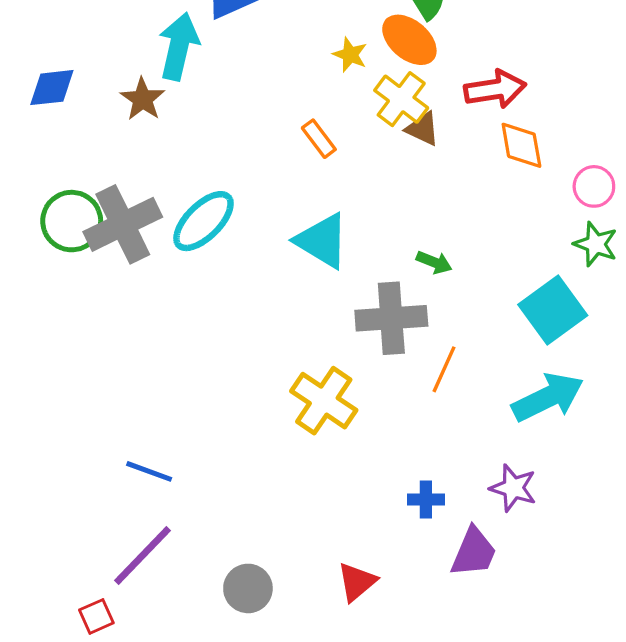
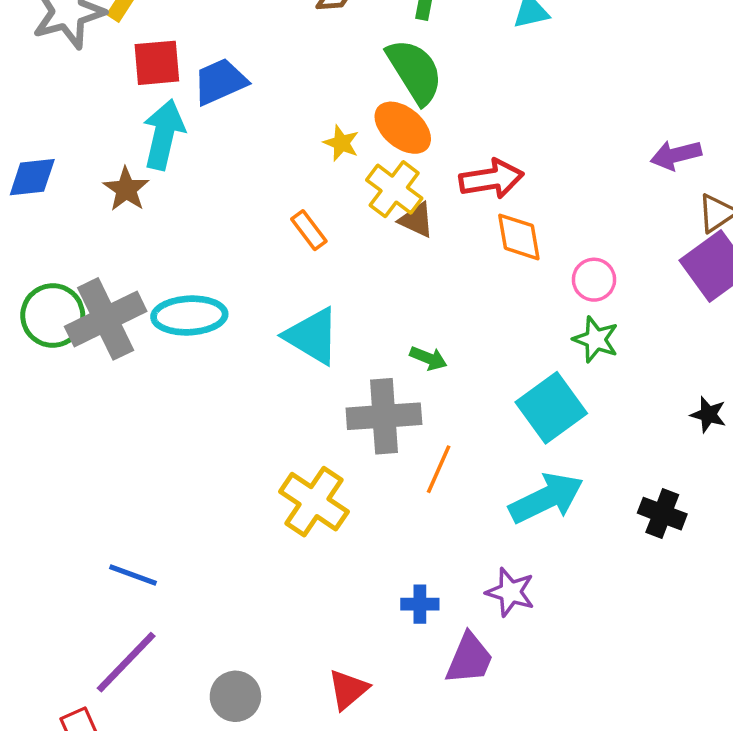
cyan ellipse: (203, 221) -> (189, 316), turned 42

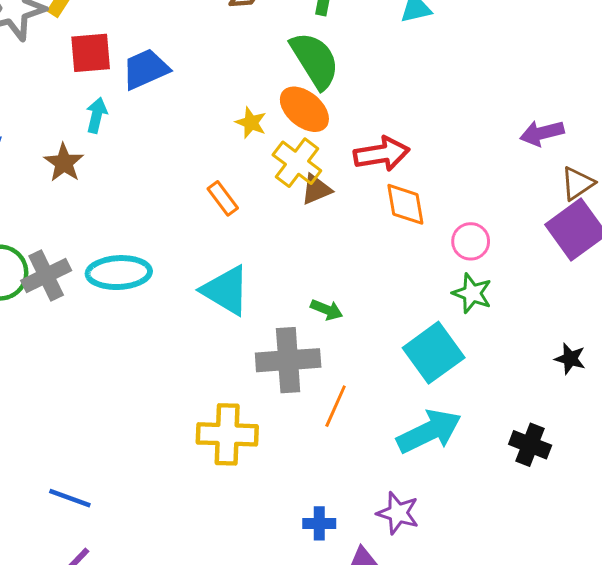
cyan arrow: (164, 135) -> (97, 115), size x0.6
brown triangle: (416, 220) -> (316, 189), turned -48
gray cross: (106, 319) -> (46, 276), size x0.7
yellow cross: (314, 502) -> (227, 434), turned -32

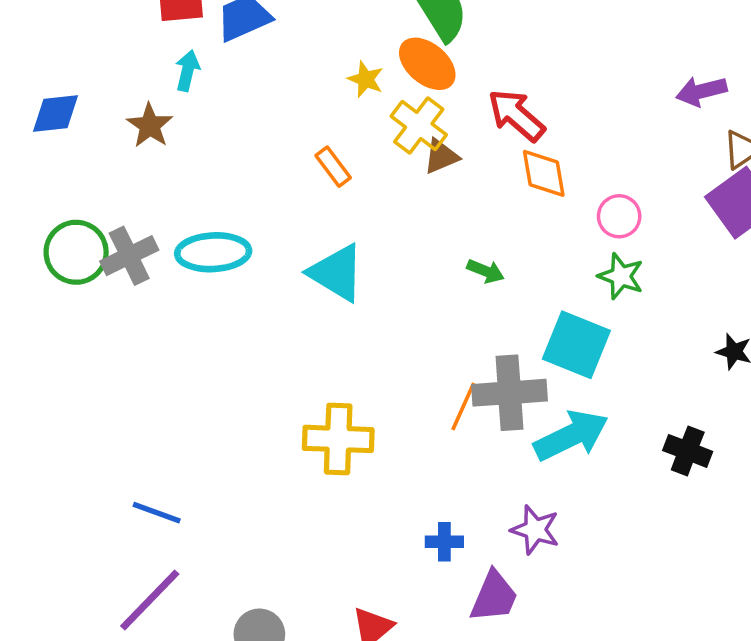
red arrow: (382, 154) -> (516, 115), turned -130
green arrow: (327, 310) -> (486, 271), moved
cyan square: (434, 353) -> (576, 345), turned -32
gray cross: (288, 360) -> (509, 393), moved

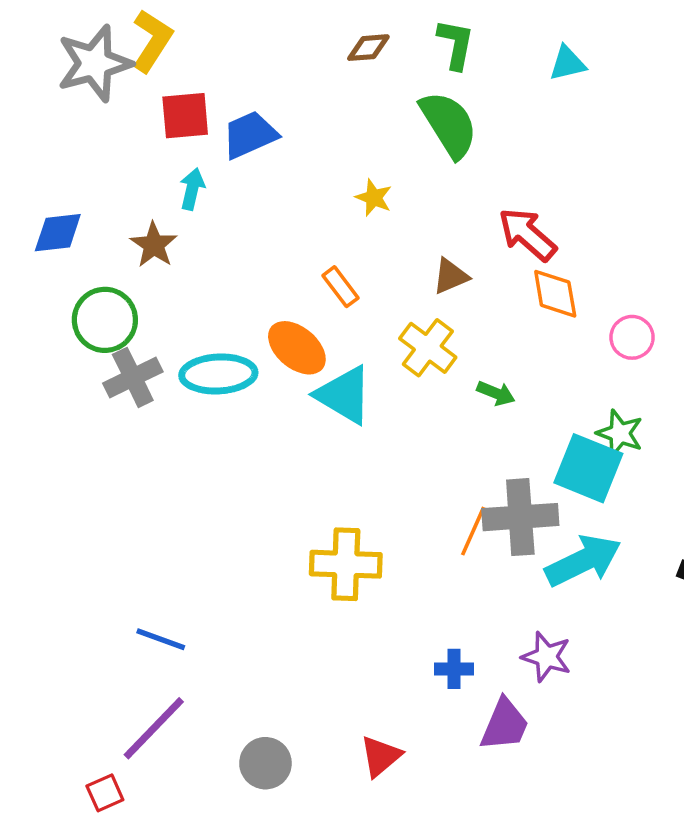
orange ellipse: (427, 64) -> (297, 348), moved
yellow cross: (419, 125) -> (428, 348), moved
green circle: (76, 252) -> (105, 320), moved
green star: (621, 276) -> (620, 433), moved

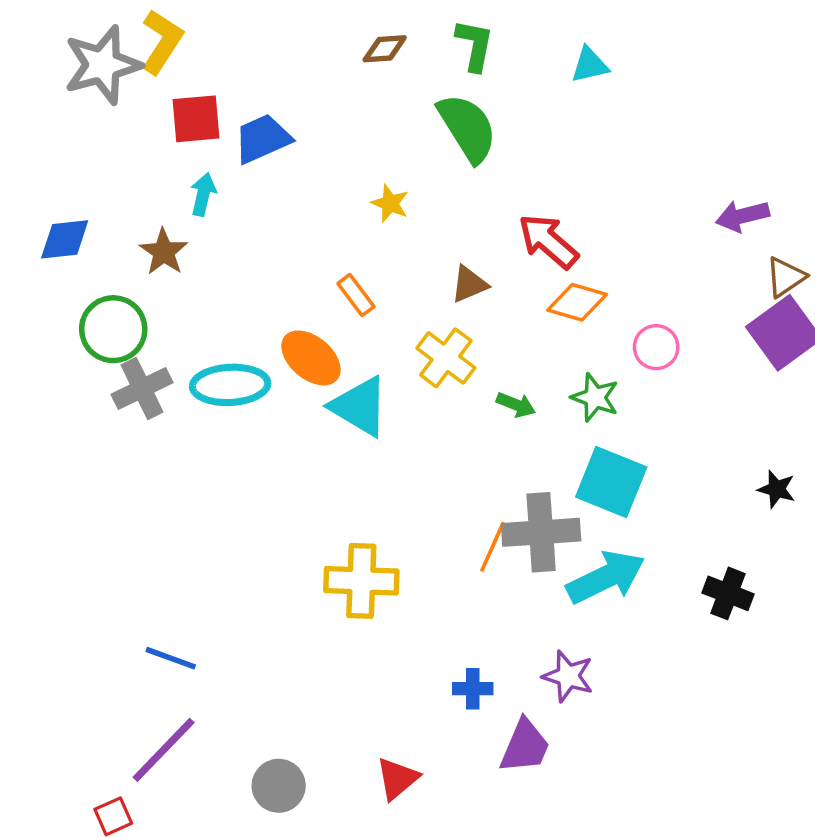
orange diamond: (555, 294) -> (577, 302), turned -64
green star: (620, 433) -> (595, 397), moved

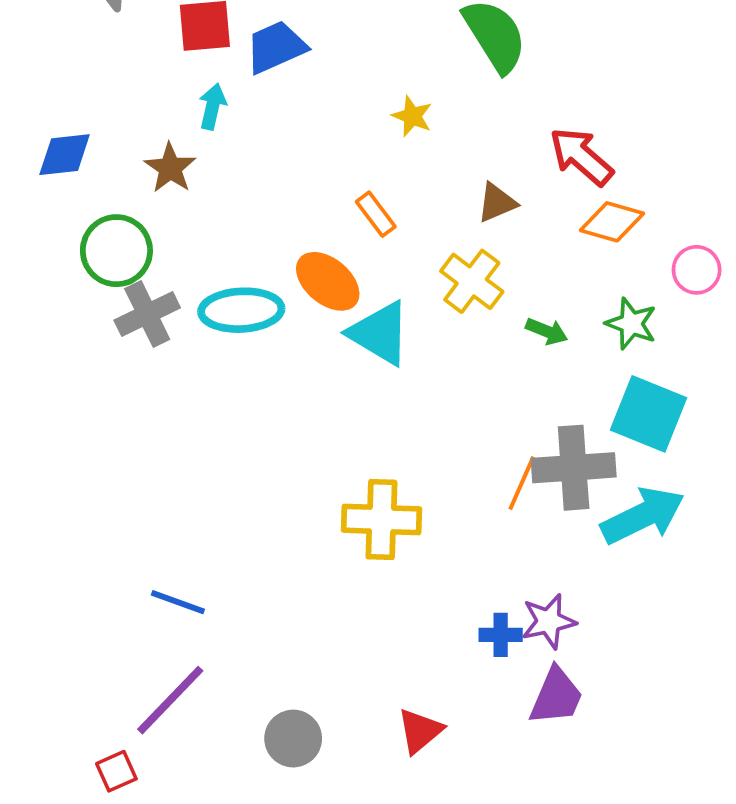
purple star: (568, 676) -> (549, 621), moved, turned -30

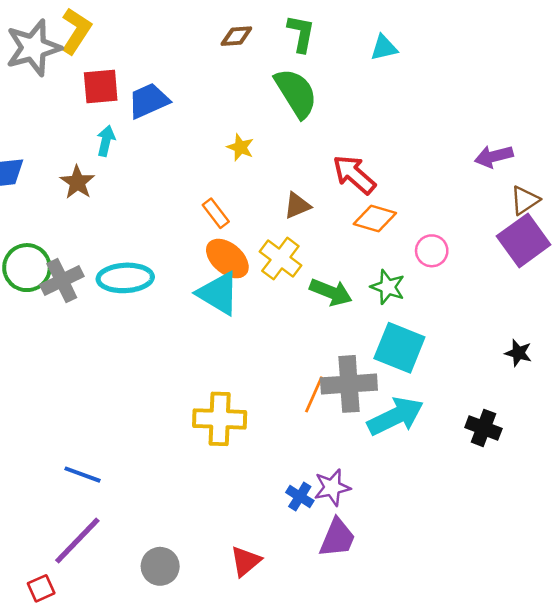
green circle: (116, 251) -> (27, 268), moved
orange ellipse: (328, 281) -> (227, 259), moved
green arrow: (547, 331) -> (331, 292), size x1.5
blue cross: (501, 635) -> (300, 497), turned 32

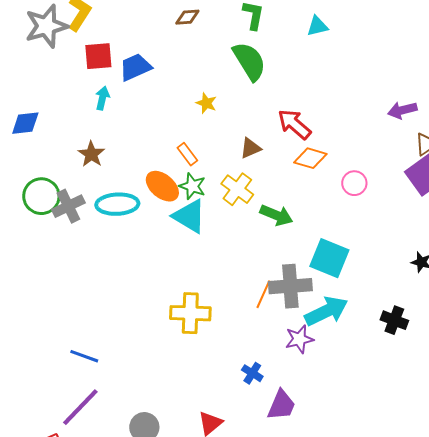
brown diamond: (236, 36) -> (187, 17), moved
brown star: (77, 182) -> (91, 154), moved
orange ellipse: (227, 259) -> (162, 186), moved
green star: (388, 287) -> (192, 186), moved
purple star: (332, 487) -> (299, 339), moved

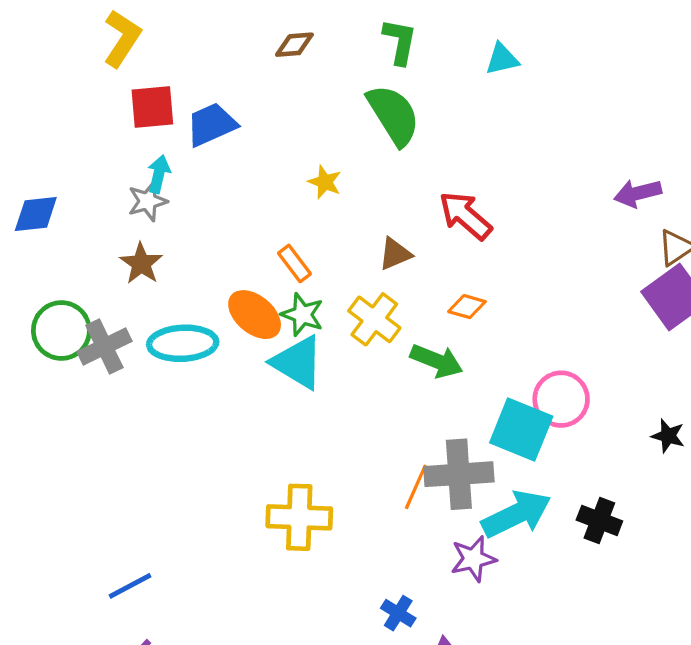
gray star: (46, 26) -> (148, 201), moved, size x0.6
orange diamond: (310, 158) -> (467, 307), moved, size x0.7
pink circle: (354, 183) -> (561, 399), moved, size x1.4
black cross: (394, 320) -> (599, 520), moved
blue line: (84, 356) -> (130, 586), turned -48

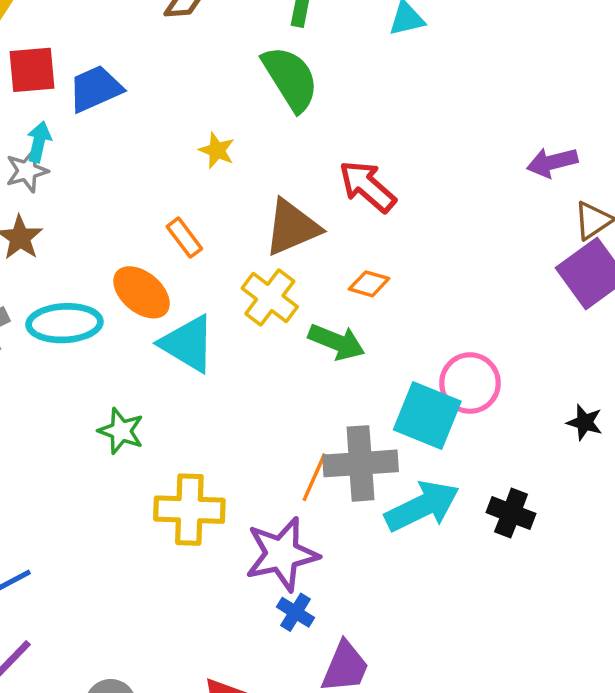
brown triangle: (395, 254) -> (292, 227), size x1.6
green star: (302, 315) -> (121, 431), moved
purple star: (473, 559) -> (282, 554), moved, size x1.5

